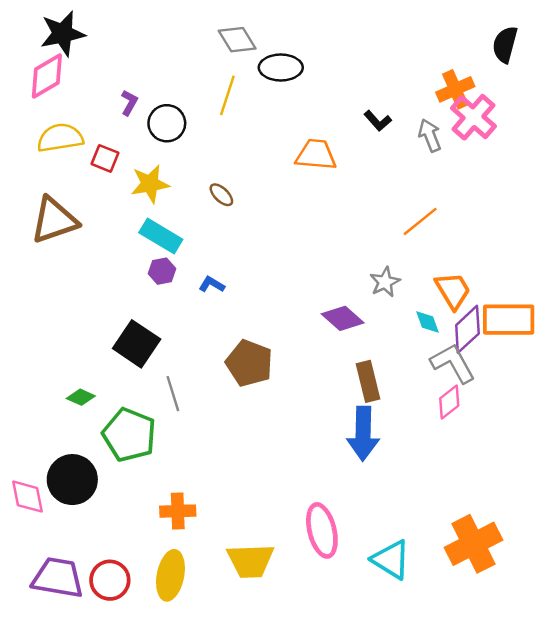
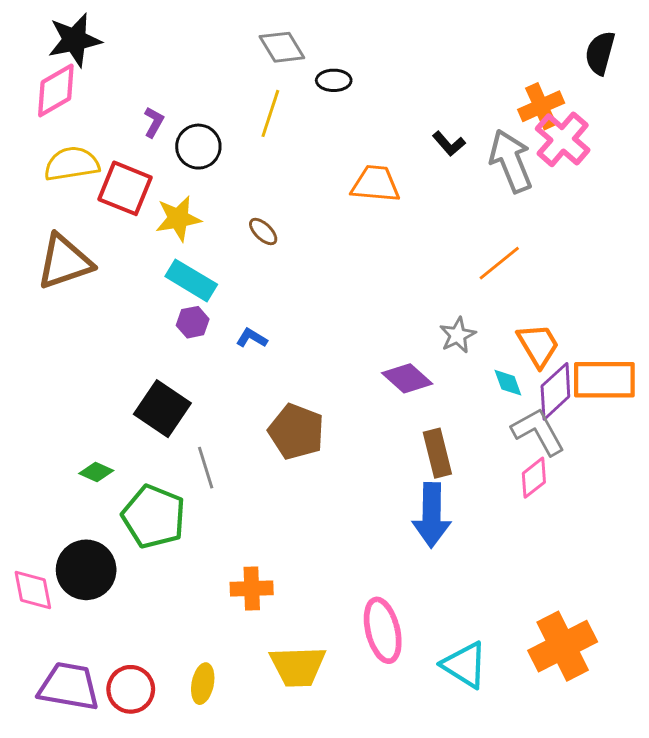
black ellipse: (281, 67) -> (334, 80), size x0.7
gray arrow: (430, 135) -> (511, 161), size x1.6
red square: (105, 158) -> (125, 188), size x1.6
orange cross: (178, 511) -> (252, 589), moved
yellow ellipse: (170, 575) -> (203, 684), size x0.7

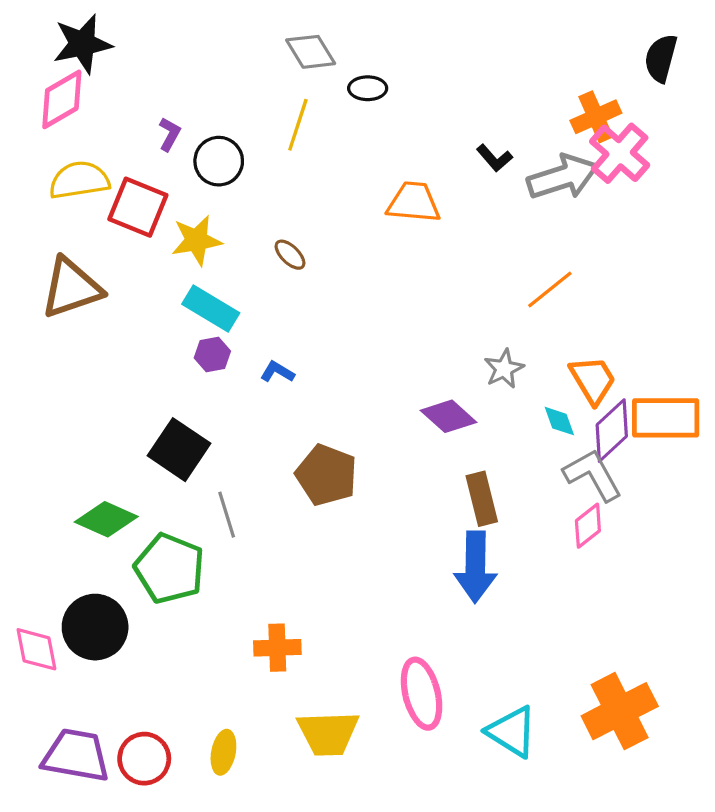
gray arrow: (511, 161) -> (563, 177), turned 94
green diamond: (96, 472) -> (106, 519), size x1.6

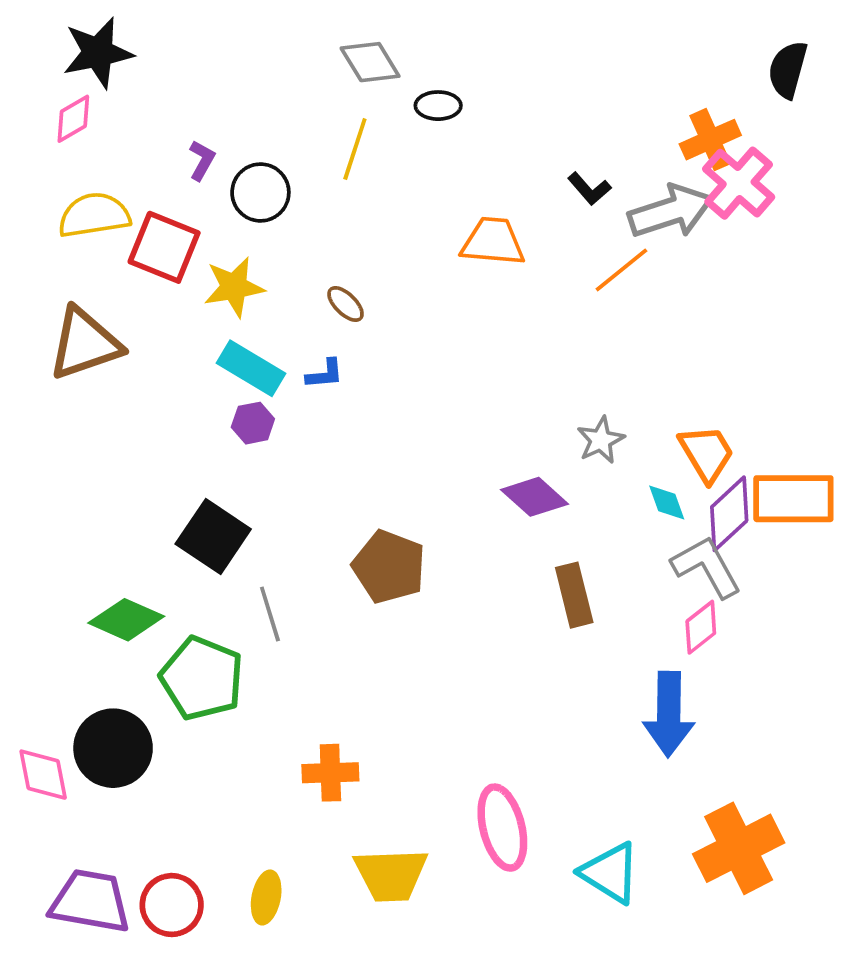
pink diamond: (62, 99) -> (73, 119), size x0.7
orange line: (550, 290) -> (621, 270), moved
blue L-shape: (277, 372) -> (325, 374), moved, turned 144
blue arrow: (475, 567) -> (669, 714), moved

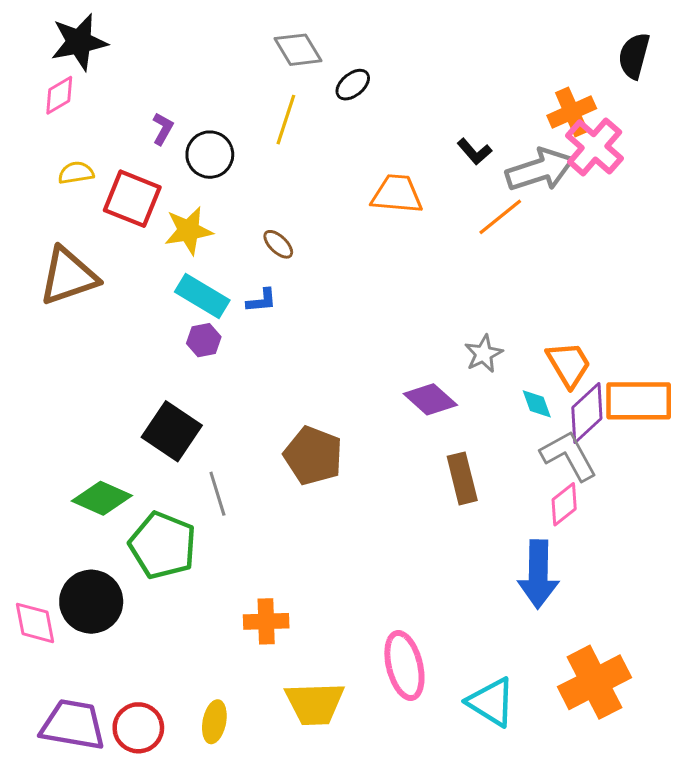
black ellipse: (438, 106) -> (353, 85), turned -40
yellow semicircle: (94, 215) -> (76, 173), size x0.6

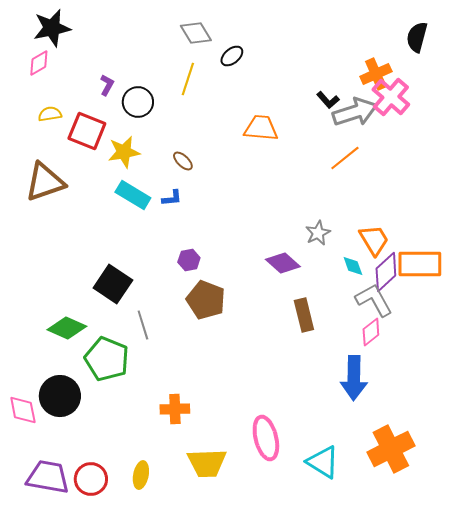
black L-shape: (474, 152) -> (328, 100), moved
orange line: (500, 217) -> (345, 158), moved
purple hexagon: (204, 340) -> (189, 260), moved

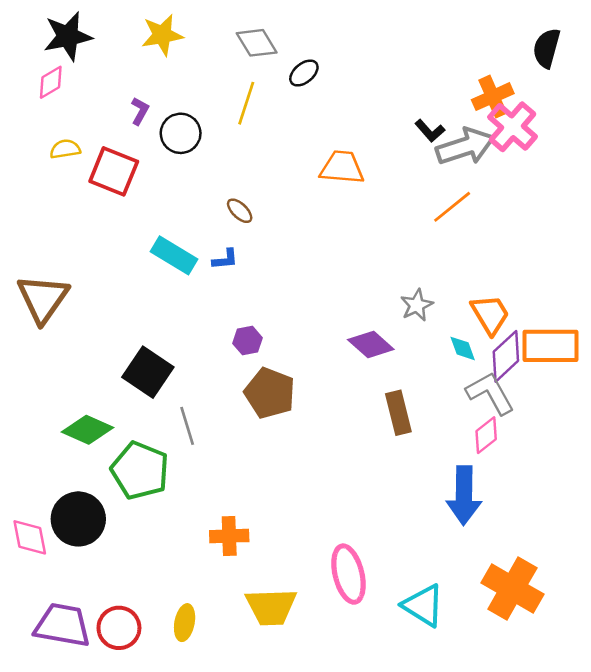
yellow star: (124, 152) -> (162, 35), moved
brown triangle: (45, 182) -> (43, 299), moved, turned -36
orange cross: (391, 449) -> (512, 589), turned -33

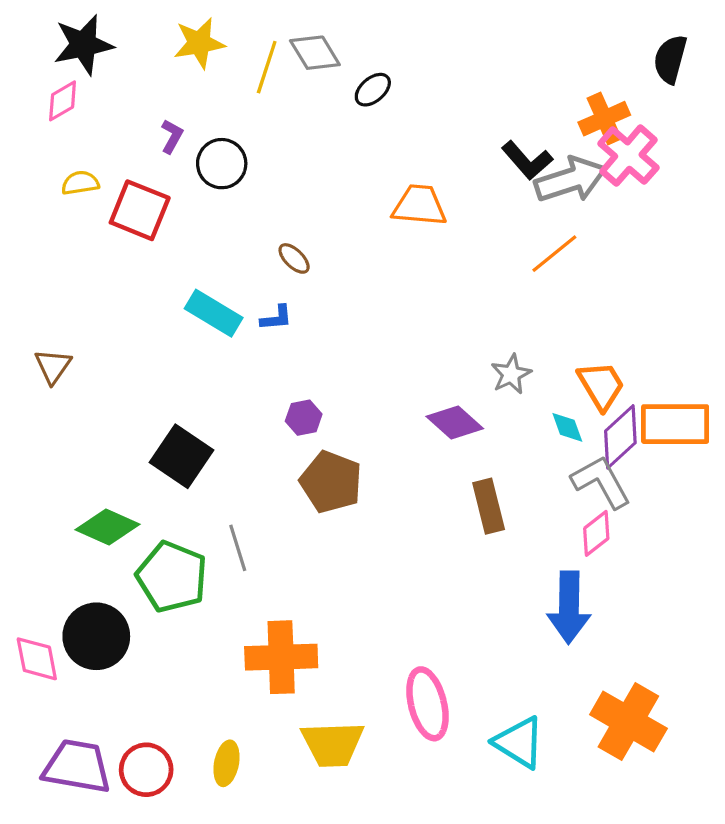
yellow line: (246, 103) -> (267, 67), moved
black L-shape: (430, 131) -> (527, 160), size x1.4
brown triangle: (43, 299) -> (53, 366), size x0.6
gray line: (187, 426) -> (238, 548), moved
orange cross: (229, 536) -> (281, 657), size x1.5

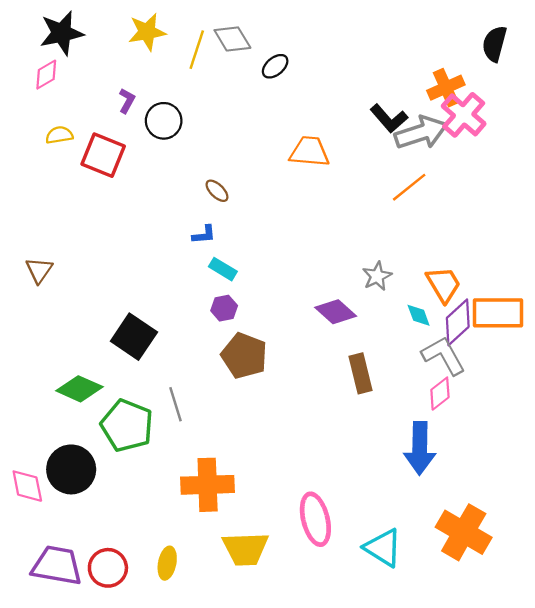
cyan rectangle: (214, 313) -> (223, 269), moved, size x0.7

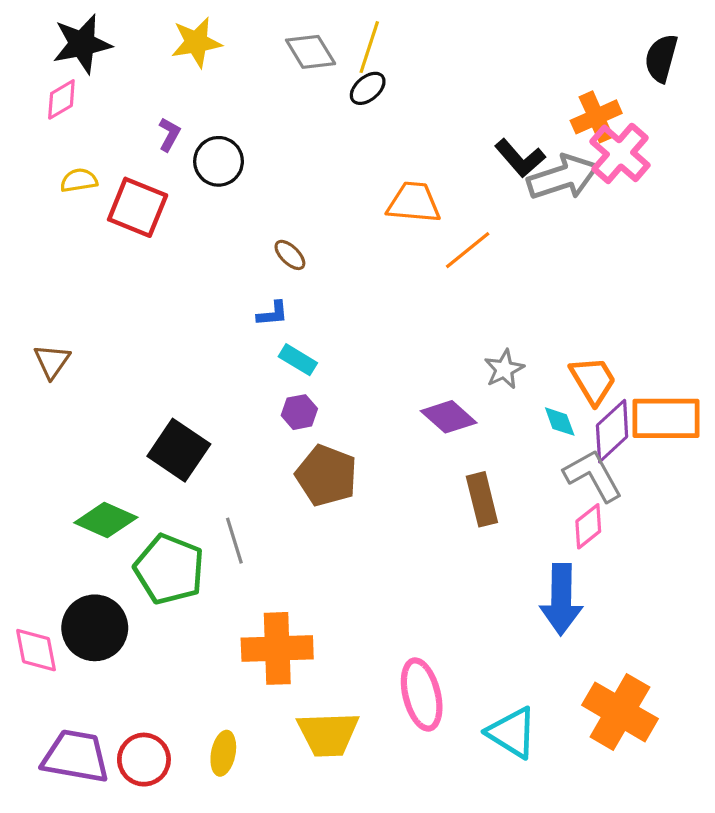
yellow line: (197, 50) -> (369, 47), moved
orange line: (409, 187) -> (468, 250), moved

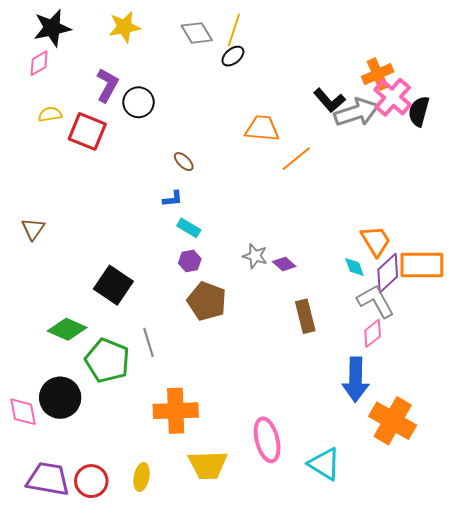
black semicircle: (661, 58) -> (419, 111), moved
purple L-shape: (169, 134) -> (107, 85), size x1.6
gray star: (504, 369) -> (255, 256), moved, turned -30
purple diamond: (449, 417) -> (284, 264), size x0.7
orange cross: (620, 712) -> (393, 421), moved

